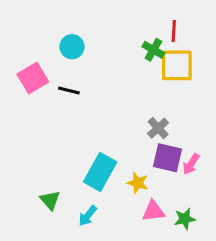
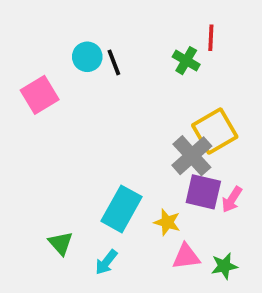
yellow square: (177, 65) -> (215, 131), moved, turned -30
black line: (69, 91) -> (114, 62), moved, turned 55
gray cross: (158, 128) -> (192, 156), size x1.5

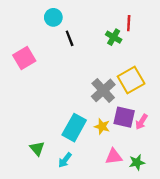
cyan circle: (87, 57) -> (53, 17), moved
gray cross: (192, 156) -> (103, 90), moved
yellow star: (167, 222) -> (102, 126), moved

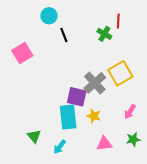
purple square: (124, 117) -> (77, 97), moved
cyan rectangle: (74, 128) -> (68, 117), turned -35
green star: (137, 162) -> (133, 139), moved

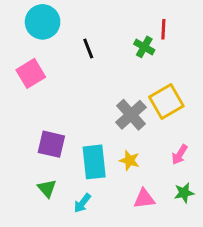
cyan circle: (49, 16) -> (43, 22), moved, size x1.5
purple square: (77, 97) -> (51, 144), moved

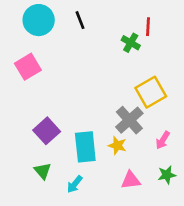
black line: (88, 48) -> (80, 20), moved
gray cross: (131, 115) -> (129, 120), moved
purple square: (51, 144) -> (47, 131), turned 35

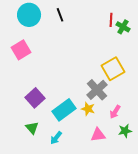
green cross: (131, 43) -> (123, 27), moved
pink arrow: (163, 140) -> (115, 112), moved
cyan rectangle: (85, 147) -> (64, 110), turned 60

